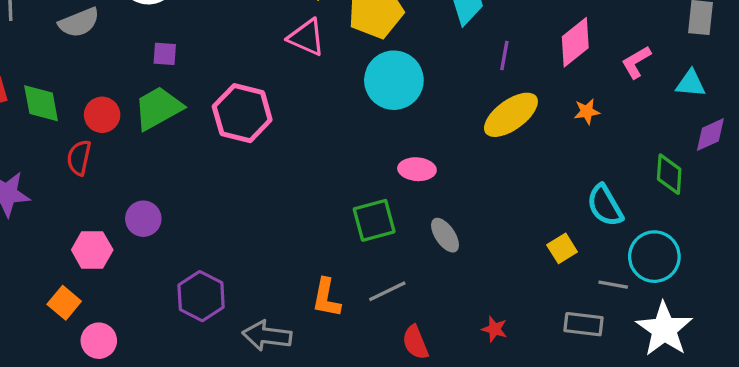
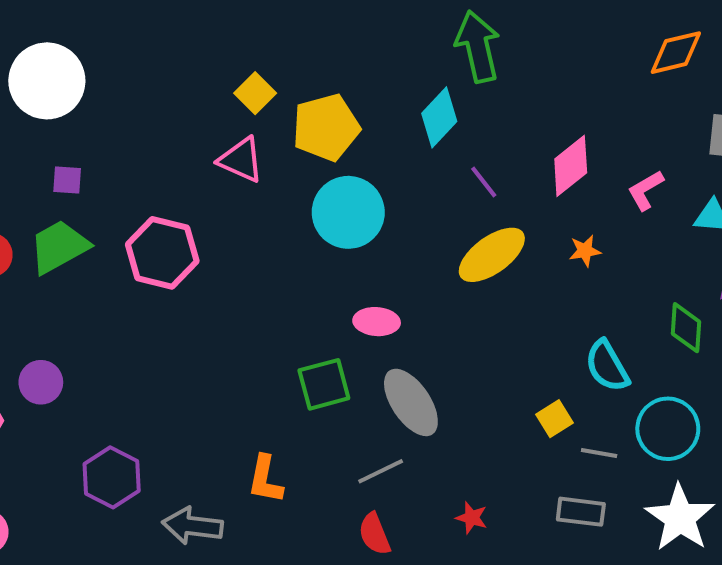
purple line: (504, 55) -> (484, 182), turned -48
gray ellipse: (445, 235) -> (411, 402), size x1.6
gray line: (613, 285) -> (599, 453), moved
gray line: (387, 291) -> (381, 471), moved

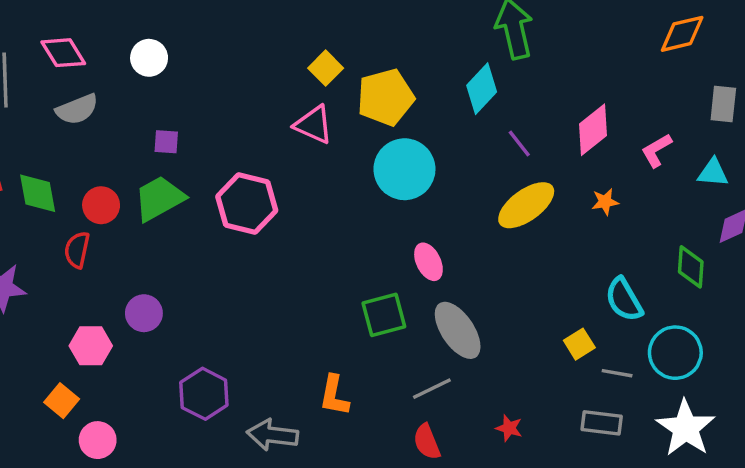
white circle: (47, 81) -> (149, 58), size x0.6
pink ellipse: (377, 322) -> (428, 262), turned 60

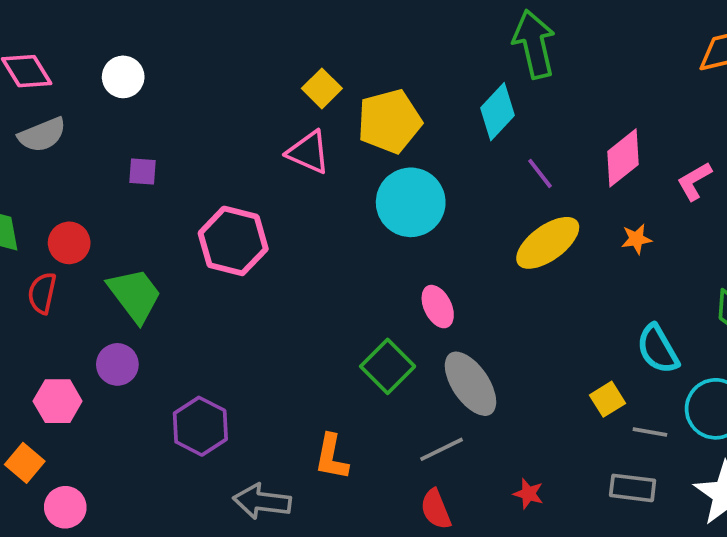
green trapezoid: (159, 198) -> (135, 295), moved, turned 82
green square: (384, 315) -> (388, 366), turned -30
purple hexagon: (204, 394) -> (200, 426), moved

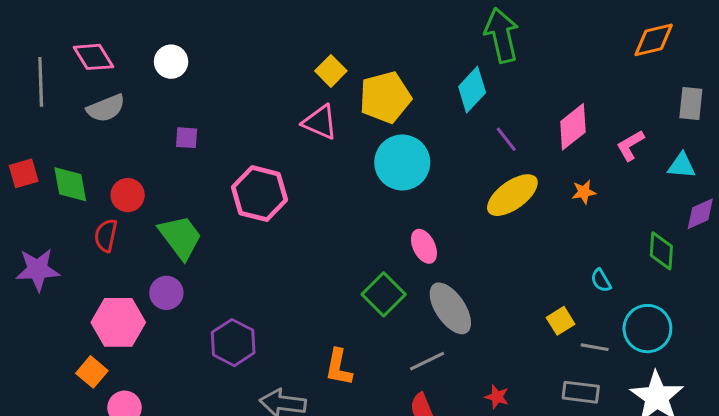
cyan semicircle: (658, 349) -> (601, 280), size x0.6
pink hexagon: (58, 401) -> (118, 322), size x1.4

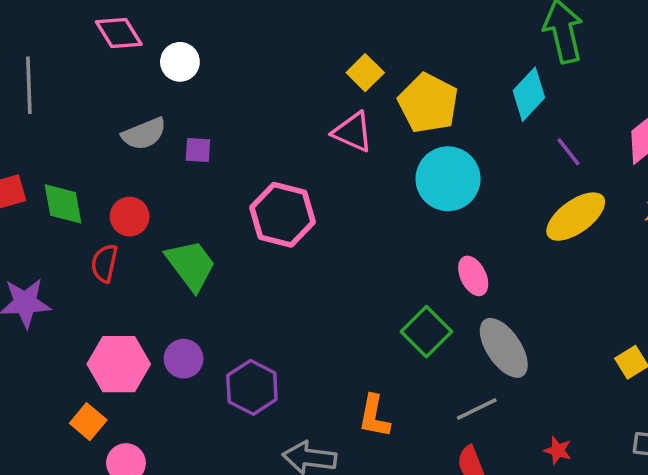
pink diamond: (93, 57) -> (119, 33), moved
yellow pentagon: (385, 97) -> (428, 103), turned -30
gray semicircle: (106, 108) -> (144, 134), moved
purple circle: (166, 293) -> (184, 359), moved

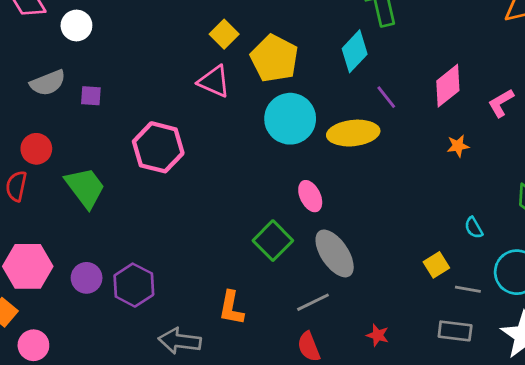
yellow ellipse: (576, 217) -> (353, 133), moved, turned 30
purple circle: (184, 359) -> (87, 278), moved

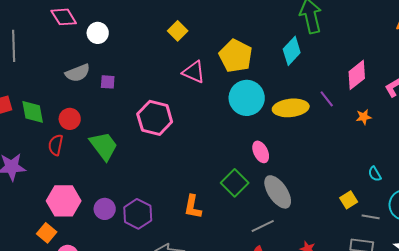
yellow square: (224, 34) -> (178, 31), moved
purple line: (386, 97) -> (327, 99), moved
orange L-shape: (231, 308) -> (193, 207), moved

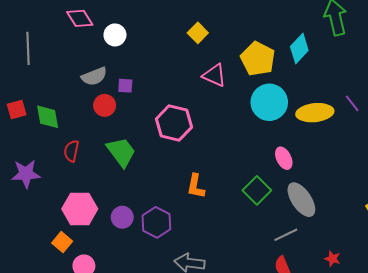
cyan diamond: (292, 51) -> (299, 48), moved
red circle: (70, 119) -> (105, 105), moved
orange L-shape: (193, 207) -> (196, 186), moved

